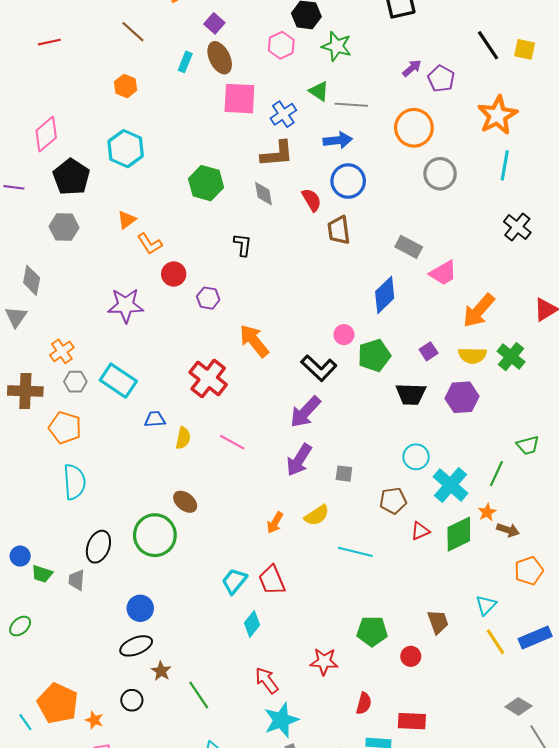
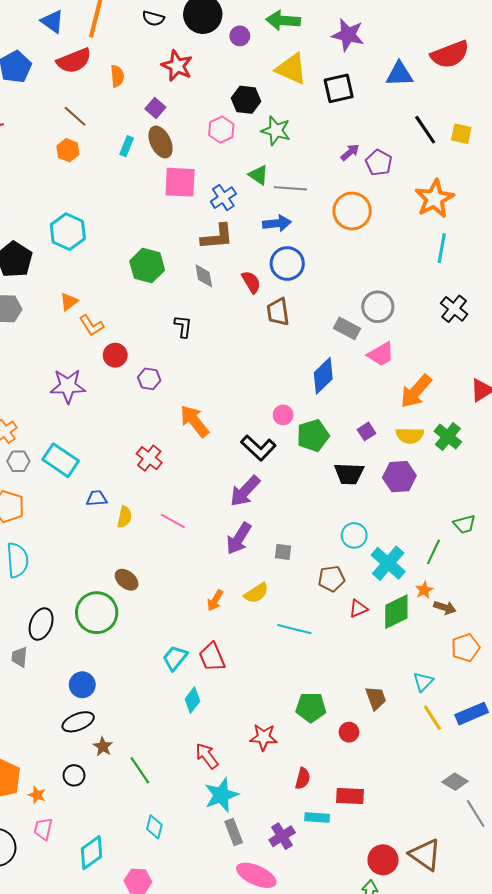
orange hexagon: (126, 86) -> (68, 150), moved
gray circle: (440, 174) -> (378, 307), moved
red cross: (208, 378) -> (149, 458), size x0.7

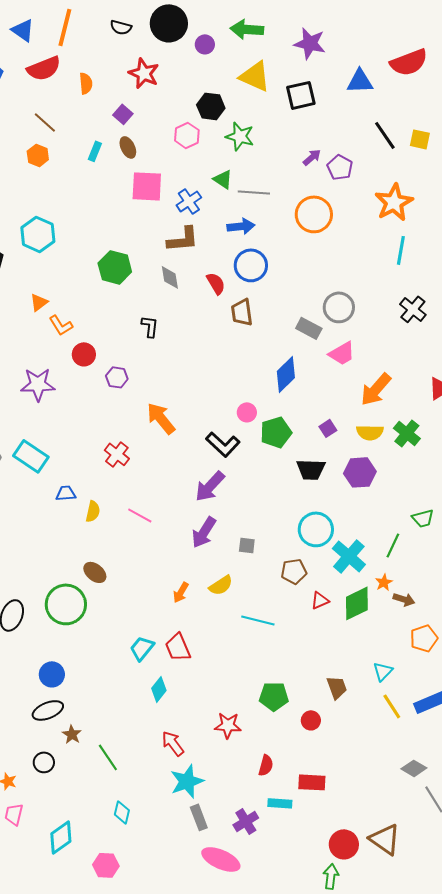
brown ellipse: (161, 142) -> (128, 147), size x0.7
cyan circle: (354, 535) -> (316, 529), size x1.4

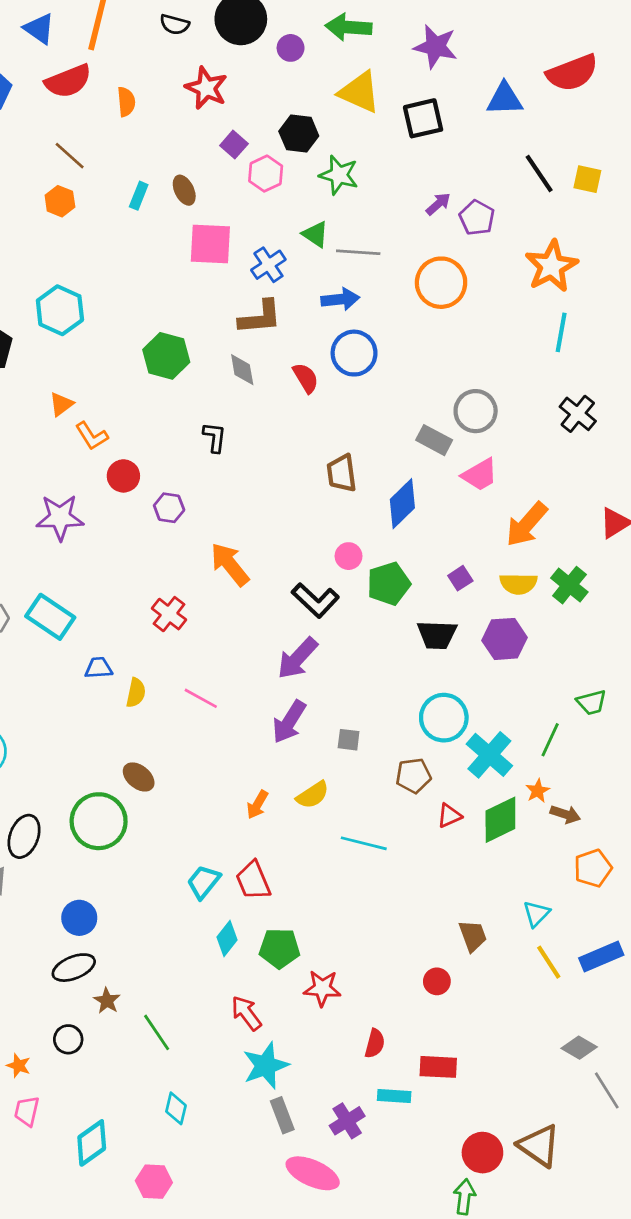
purple square: (123, 114) -> (234, 145), moved
brown trapezoid: (242, 312) -> (342, 473), moved
green pentagon: (274, 696) -> (279, 948), moved

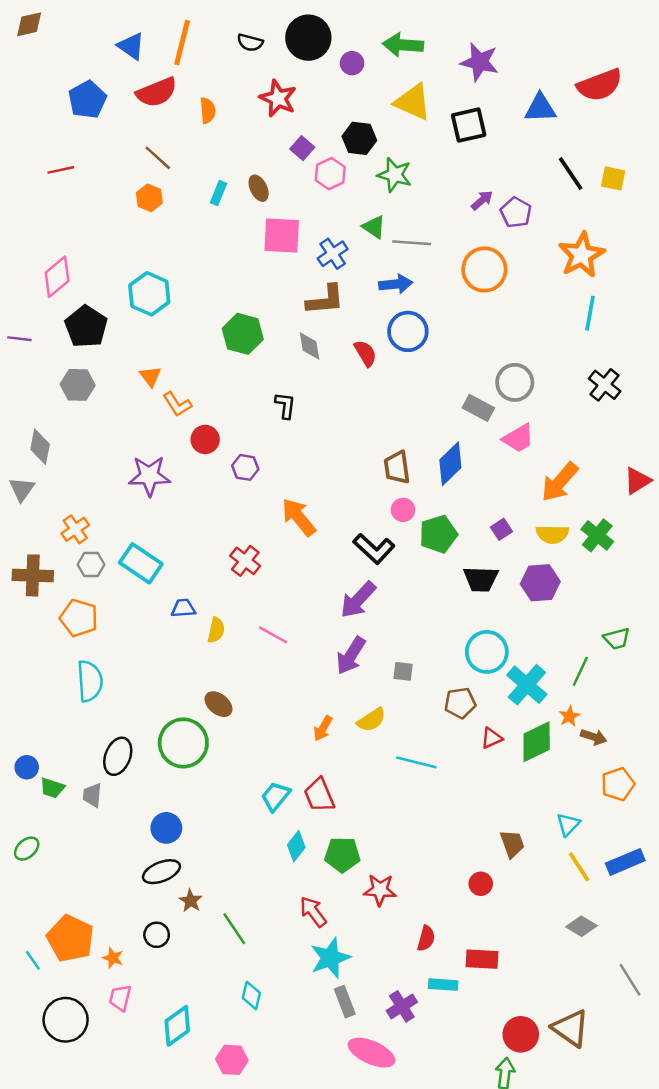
orange triangle: (61, 404) -> (151, 376), turned -30
brown trapezoid: (342, 473) -> (397, 467), moved
gray diamond: (579, 1048) -> (582, 926), moved

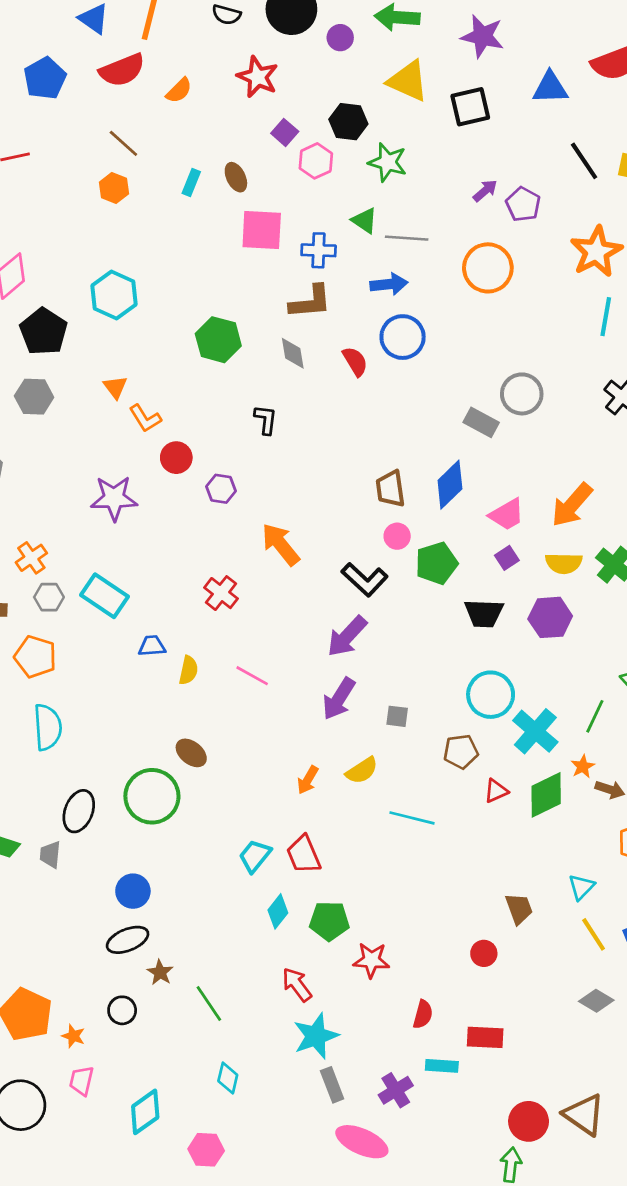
orange semicircle: (208, 110) -> (179, 90), turned 50
blue cross: (333, 254) -> (319, 250), turned 36
pink trapezoid: (518, 438) -> (507, 514), moved

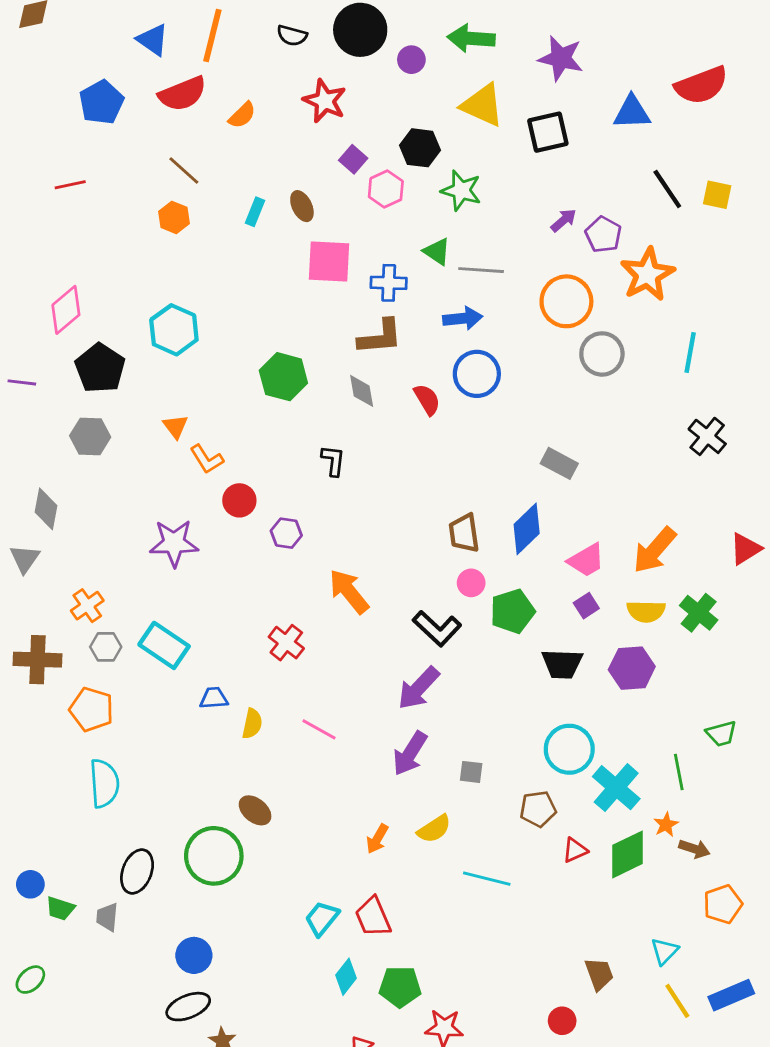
orange star: (596, 252) -> (647, 274), moved
gray circle: (522, 394) -> (602, 354), moved
green line: (595, 716) -> (679, 772), turned -36

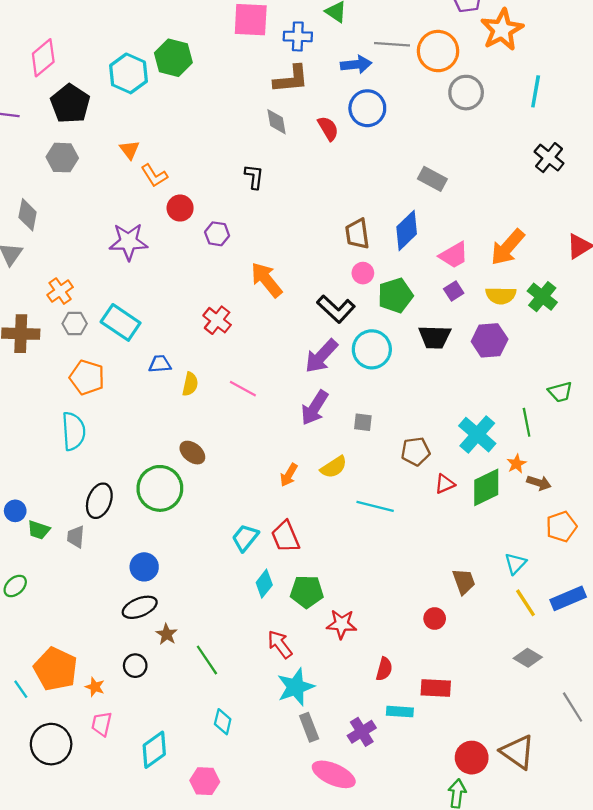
gray line: (481, 270) -> (392, 44), moved
green hexagon: (283, 377) -> (173, 58), moved
orange pentagon: (92, 709) -> (87, 377), moved
cyan circle: (569, 749) -> (372, 349), moved

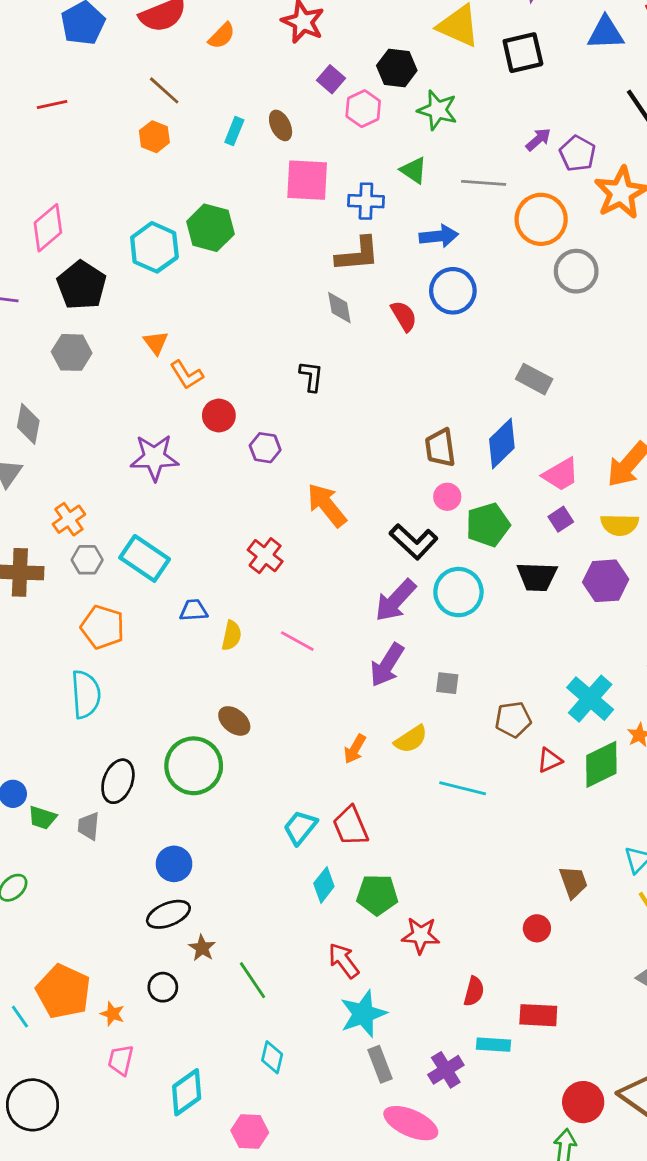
gray line: (392, 44) -> (484, 183), moved
black circle: (51, 744) -> (32, 1105), moved

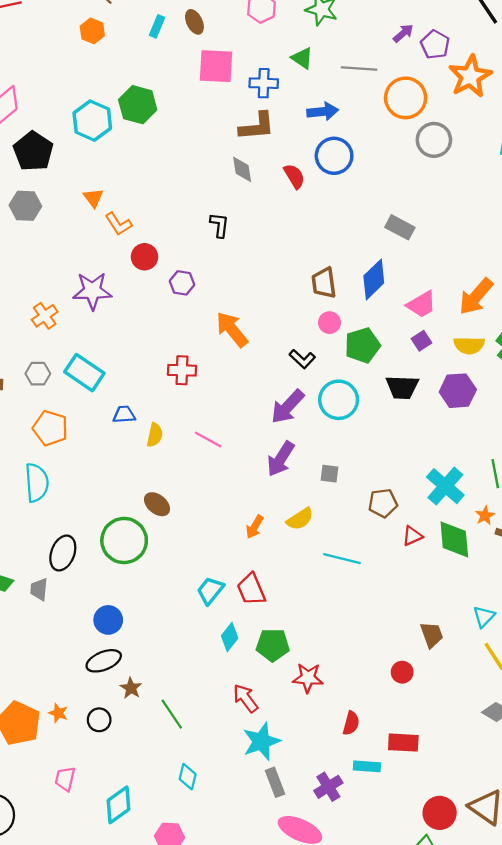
orange cross: (69, 519) -> (45, 316), moved
black L-shape: (414, 542) -> (302, 359), size x0.7
red cross: (265, 556) -> (182, 370), turned -36
green diamond: (601, 764) -> (454, 539), turned -69
orange star: (112, 1014) -> (58, 713), moved

